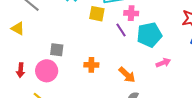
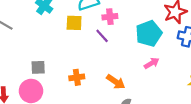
cyan pentagon: (149, 35) -> (149, 33), moved

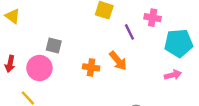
pink cross: (110, 17) -> (153, 18), moved
orange arrow: (116, 82) -> (118, 61), moved

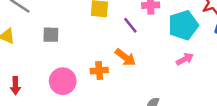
gray square: (54, 46) -> (51, 35), moved
pink circle: (39, 68) -> (63, 81), moved

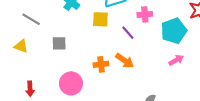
orange cross: (99, 71) -> (101, 64), moved

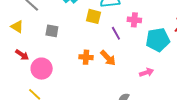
pink arrow: (176, 60) -> (146, 72), moved
pink circle: (71, 83) -> (42, 69), moved
red arrow: (30, 89) -> (22, 55), moved, turned -64

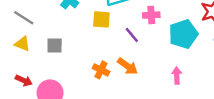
yellow triangle: (17, 27) -> (22, 44), moved
orange cross: (86, 57) -> (101, 70), turned 32
pink arrow: (146, 72) -> (177, 76), turned -64

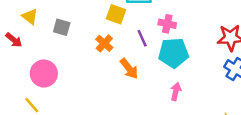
cyan pentagon: (183, 34) -> (173, 53), moved
orange cross: (101, 70) -> (104, 43), moved
red arrow: (24, 80) -> (14, 40), moved

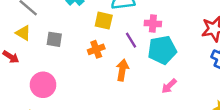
orange cross: (104, 43) -> (96, 49), turned 35
orange arrow: (129, 69) -> (122, 70), turned -125
pink arrow: (176, 92) -> (169, 86), turned -140

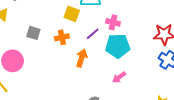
gray square: (54, 39) -> (33, 33), moved
purple line: (131, 40) -> (93, 34), turned 72

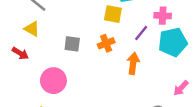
pink arrow: (119, 77) -> (181, 88), moved

